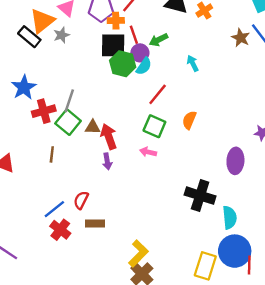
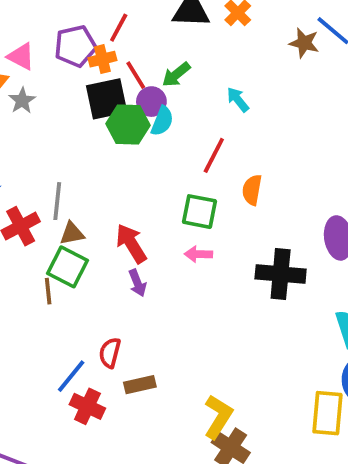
red line: (158, 94) -> (214, 155), moved
green square: (68, 122) -> (67, 267), moved
brown triangle: (93, 127) -> (72, 233), moved
black cross: (200, 196) -> (281, 274), moved

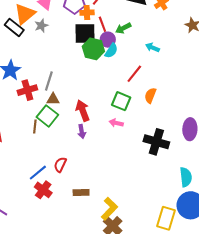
cyan arrow: (238, 100) -> (152, 47), turned -40
brown rectangle: (140, 385) -> (81, 193), moved

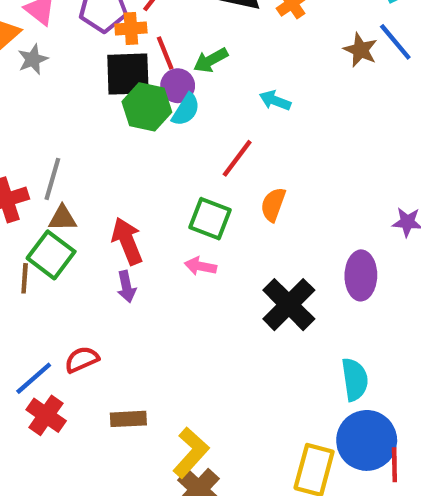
black cross: (156, 142) -> (289, 305), turned 30
red semicircle: (60, 165) -> (82, 360), turned 42

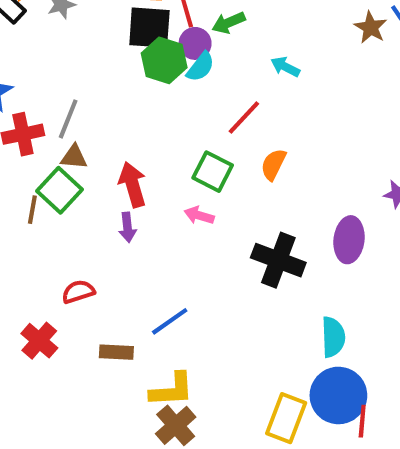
black cross: (289, 305) -> (278, 260), turned -30
blue line: (34, 378) -> (170, 321), moved
yellow L-shape: (191, 453) -> (172, 390), turned 39

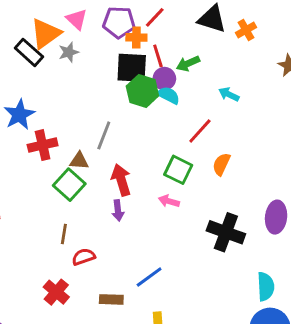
cyan semicircle: (201, 67) -> (168, 95), turned -100
gray line: (68, 119) -> (104, 135), moved
brown line: (32, 210) -> (64, 234), moved

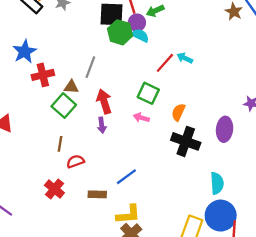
cyan arrow: (229, 94) -> (185, 58), moved
orange semicircle: (221, 164) -> (178, 112), moved

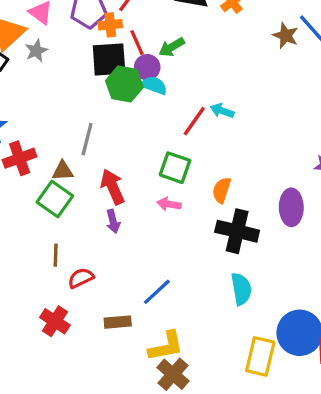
cyan semicircle: (217, 183) -> (241, 289), moved

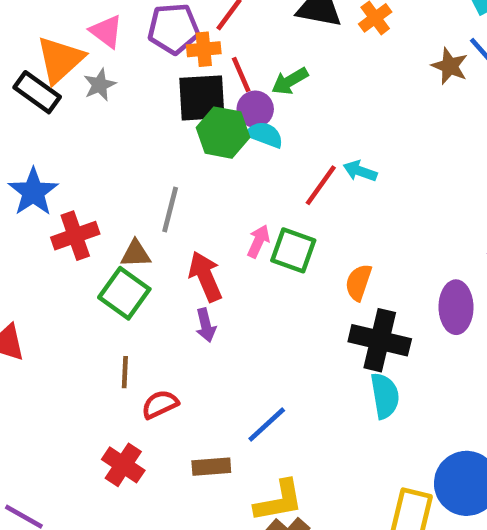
pink arrow: (169, 204) -> (258, 241), moved, turned 105
cyan semicircle: (241, 289) -> (385, 396), moved

